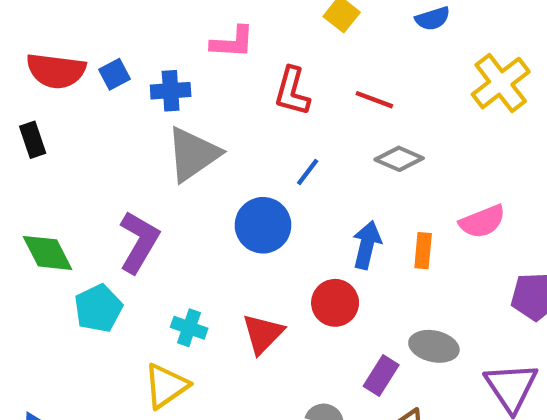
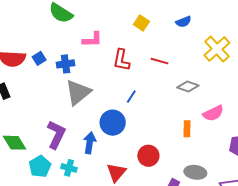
gray diamond: (399, 159) -> (188, 87), moved
blue arrow: (367, 245) -> (90, 143), moved
cyan cross: (189, 328) -> (69, 168), moved

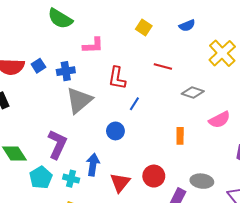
red L-shape: (121, 60) -> (117, 78), moved
blue circle: (113, 123) -> (115, 131), size x0.7
orange rectangle: (187, 129) -> (180, 136), moved
blue arrow: (90, 143) -> (93, 165), moved
red circle: (148, 156) -> (154, 176), moved

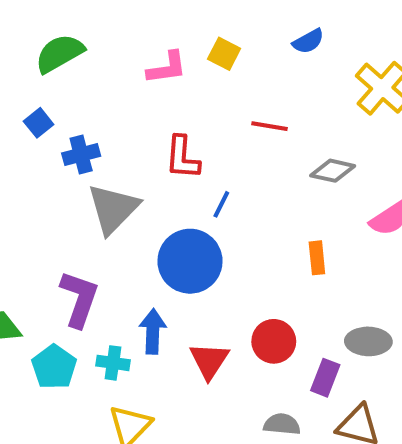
green semicircle: (60, 19) -> (60, 53), turned 125
pink L-shape: (93, 45) -> (167, 68), moved
blue square: (38, 66) -> (39, 123), moved
blue circle: (115, 131) -> (190, 261), size x1.8

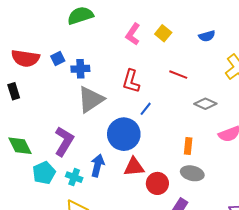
pink L-shape: (167, 68) -> (133, 34), turned 120
blue square: (39, 123) -> (58, 58), moved
gray ellipse: (368, 341) -> (192, 173), moved
red triangle: (209, 361) -> (134, 167), moved, turned 40

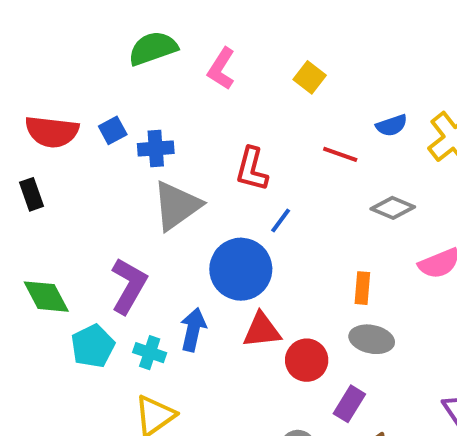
pink L-shape: (133, 34) -> (221, 69), moved
blue semicircle: (207, 36) -> (392, 125), moved

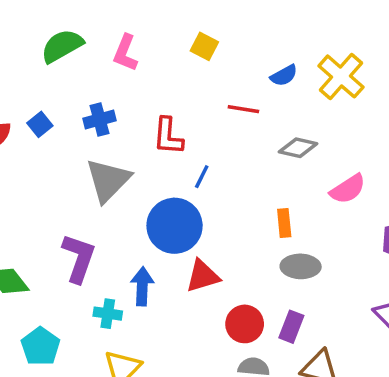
blue cross: (156, 148) -> (99, 119), moved
cyan pentagon: (93, 346) -> (40, 346), moved
red circle: (307, 360) -> (245, 324), moved

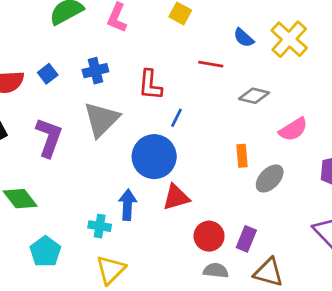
blue semicircle: (284, 75) -> (244, 38), turned 70
purple L-shape: (79, 258) -> (49, 137), moved
gray ellipse: (301, 266) -> (270, 178), moved, turned -48

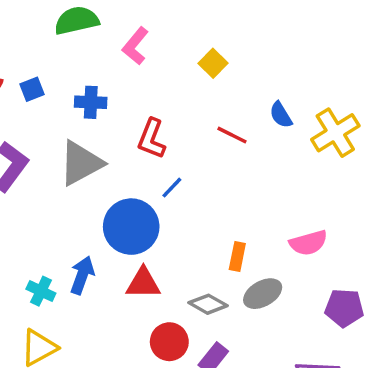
gray diamond: (254, 96) -> (208, 304), moved

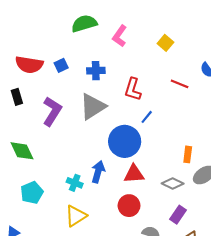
red circle: (169, 342) -> (129, 206), moved

